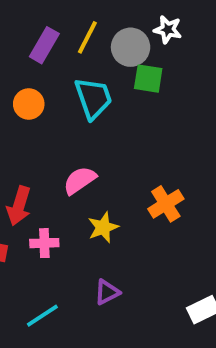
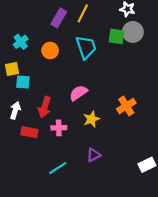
gray circle: (131, 47) -> (133, 32), moved

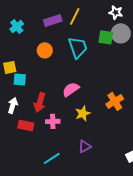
purple rectangle: (59, 18) -> (53, 20), turned 42
cyan cross: (21, 42) -> (17, 26), moved

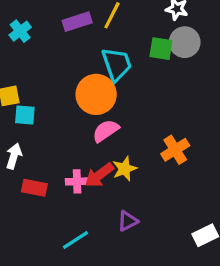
orange circle: (45, 50) -> (96, 94), moved, size x1.6
red arrow: (40, 102) -> (99, 175), moved, turned 36

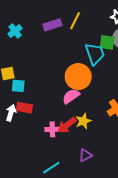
cyan trapezoid: (117, 64) -> (95, 54), moved
orange circle: (96, 94) -> (78, 77), moved
red rectangle: (34, 188) -> (24, 108), moved

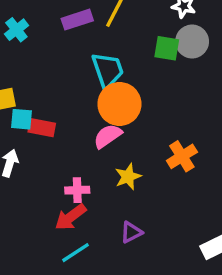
cyan trapezoid: (95, 54) -> (108, 70), moved
red rectangle: (24, 108) -> (42, 128), moved
red arrow: (67, 125) -> (70, 217), moved

